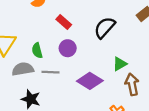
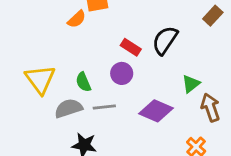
red rectangle: (64, 22) -> (131, 47), moved

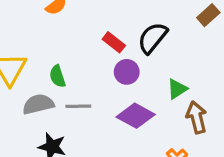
purple circle: (122, 73) -> (127, 72), moved

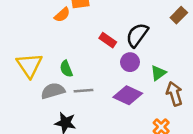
purple circle: (127, 72) -> (130, 62), moved

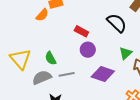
black semicircle: (137, 35) -> (117, 23), moved, turned 105
purple circle: (130, 62) -> (88, 50), moved

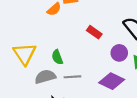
purple circle: (88, 50) -> (119, 53), moved

